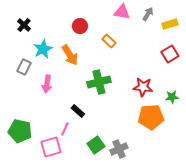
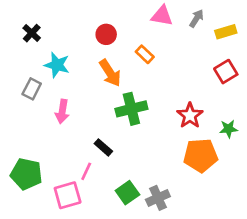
cyan star: (43, 49) -> (57, 65), turned -30
orange arrow: (70, 55) -> (110, 73), moved
red star: (143, 87) -> (190, 115), turned 30

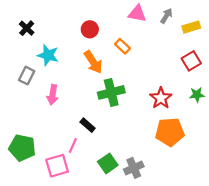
green star: (228, 129) -> (197, 95), moved

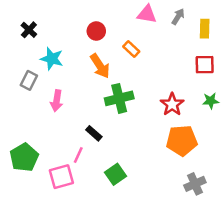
yellow rectangle: (191, 27) -> (205, 29), turned -72
red square: (191, 61) -> (205, 65), turned 30
green pentagon: (22, 148) -> (24, 157), turned 30
gray cross: (134, 168) -> (195, 184), moved

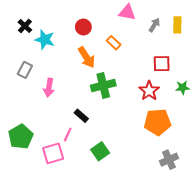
gray arrow: (178, 17) -> (154, 25), moved
cyan star: (52, 59) -> (45, 40), moved
red square: (205, 65) -> (162, 64), moved

